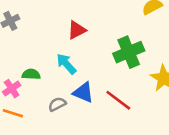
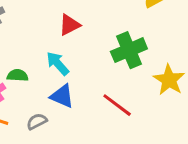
blue triangle: (83, 92) -> (62, 96), moved
gray semicircle: (57, 104) -> (37, 121), moved

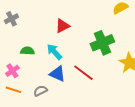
green semicircle: (18, 75) -> (27, 51), moved
red line: (117, 105) -> (83, 73), moved

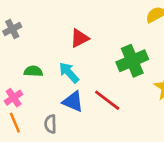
orange line: (13, 90) -> (15, 123), turned 49
gray semicircle: (40, 91) -> (50, 124), turned -64

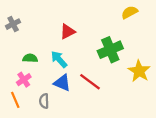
pink cross: (14, 98) -> (24, 80), moved

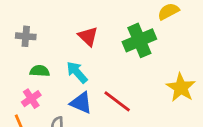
gray cross: (13, 24) -> (26, 36), moved, turned 32
red triangle: (68, 32) -> (88, 36), turned -49
green cross: (110, 50) -> (139, 40), moved

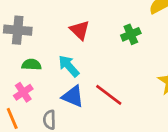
gray cross: (26, 36) -> (18, 30), size x1.4
green cross: (139, 40) -> (131, 34), size x0.6

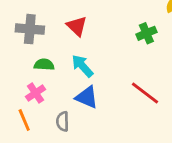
red triangle: (80, 30) -> (77, 26), moved
red line: (109, 95) -> (145, 93), moved

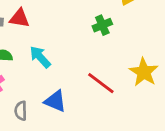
red triangle: (77, 26) -> (19, 18), moved, turned -35
blue triangle: (87, 97) -> (55, 101), moved

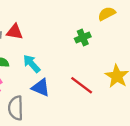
blue triangle: (55, 101) -> (41, 88), moved
gray semicircle: (21, 111) -> (16, 108), size x1.5

